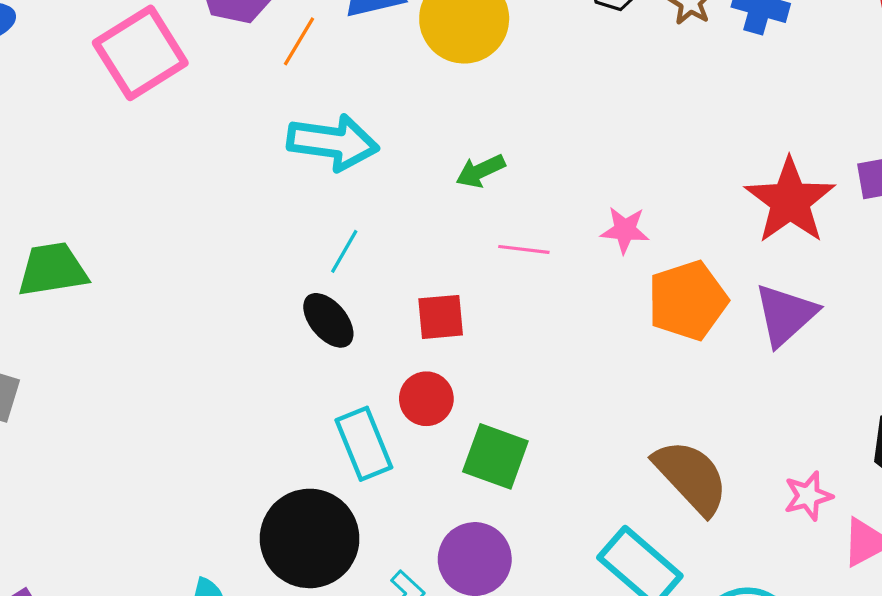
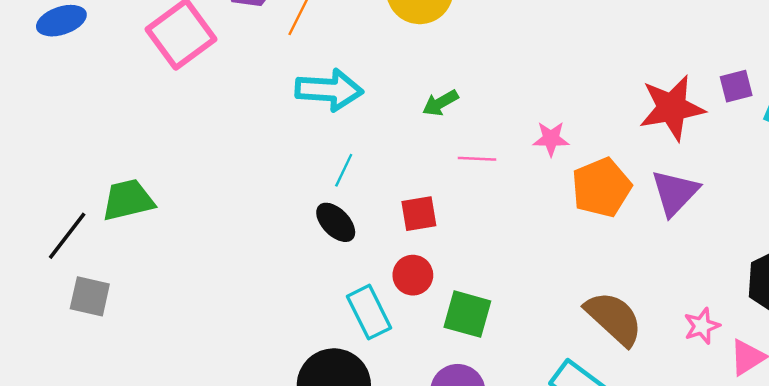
red star: (790, 201) -> (672, 108), turned 30

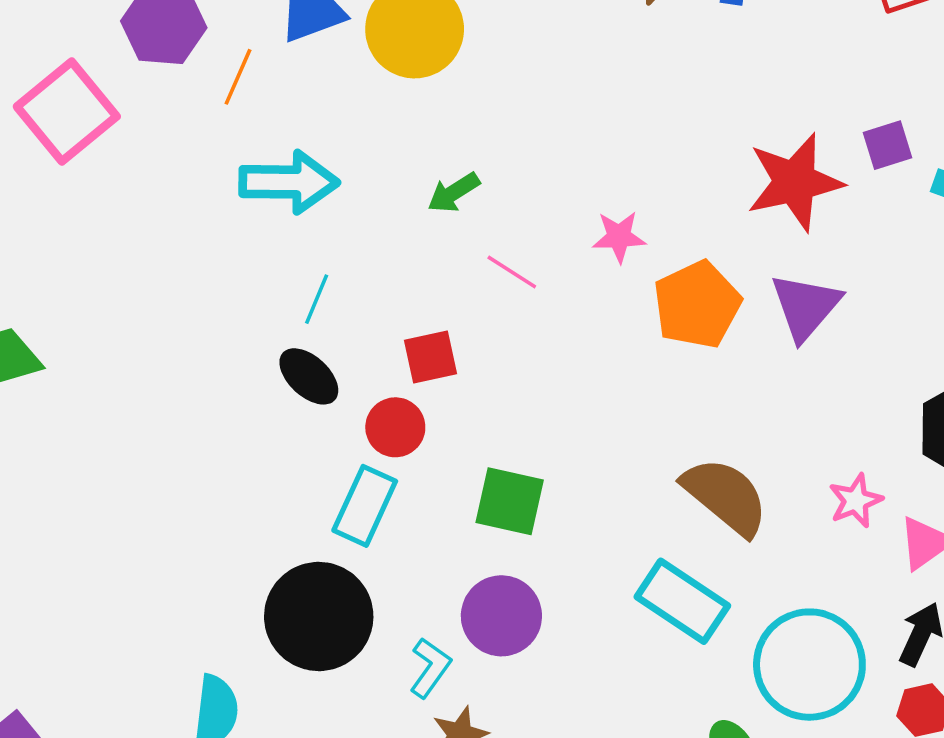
pink line: (477, 159) -> (512, 272), turned 33
red circle: (413, 275) -> (395, 427), moved
cyan rectangle: (369, 312) -> (365, 506), turned 54

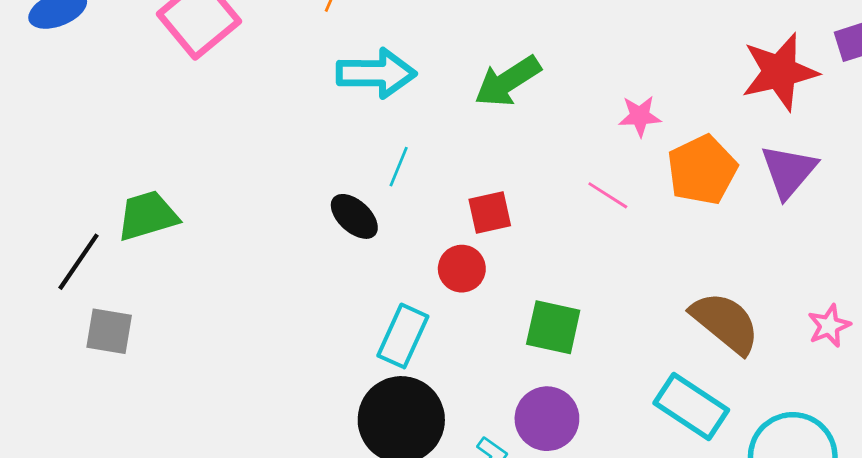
green arrow: (454, 193) -> (508, 81), size x1.6
pink line: (512, 272) -> (608, 195), moved
black ellipse: (309, 376) -> (354, 216), moved
cyan rectangle: (365, 506) -> (403, 336), moved

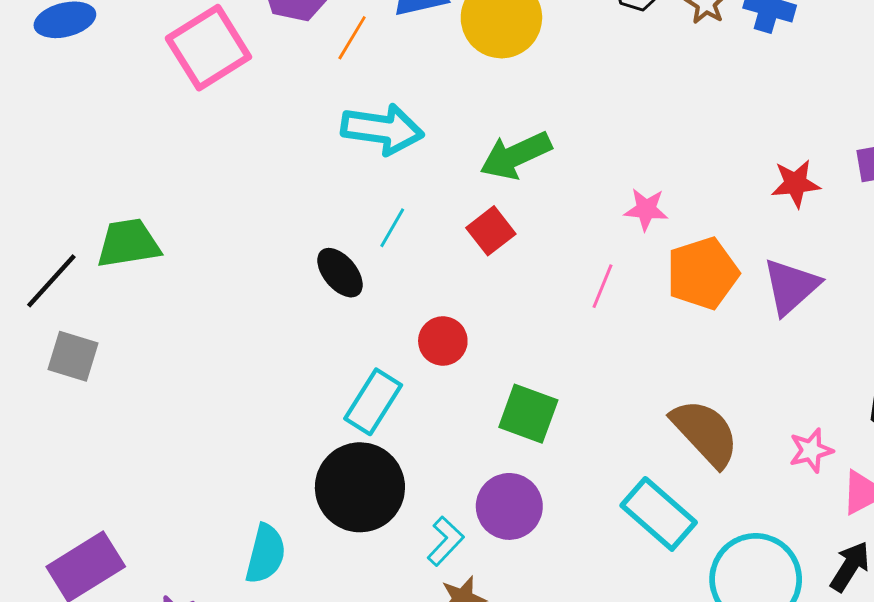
red star: (780, 72) -> (796, 184), size x0.6
pink line: (608, 195) -> (602, 286), turned 72
red square: (490, 212) -> (491, 231), moved, turned -33

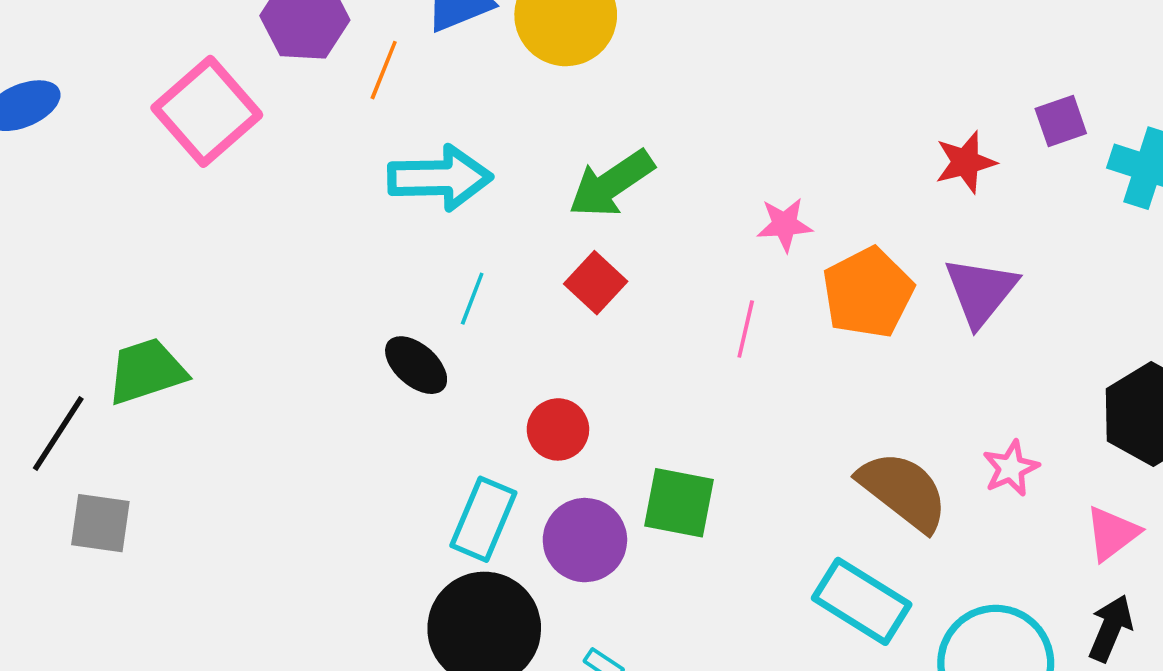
pink star: (811, 450) -> (1011, 468), moved
purple circle: (509, 506) -> (585, 540), moved

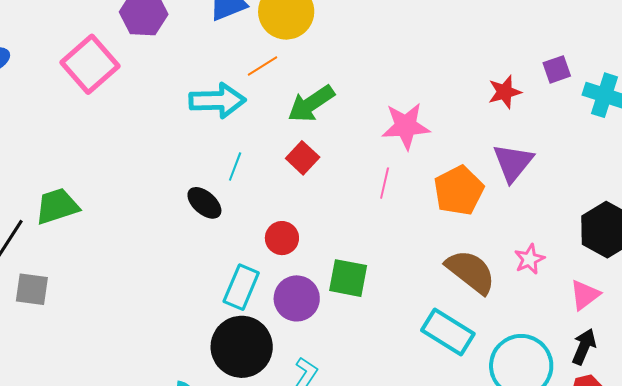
orange line: (384, 70) -> (262, 66), moved, turned 36
pink star: (785, 225) -> (406, 126), size x1.6
orange pentagon: (868, 293) -> (459, 190), moved

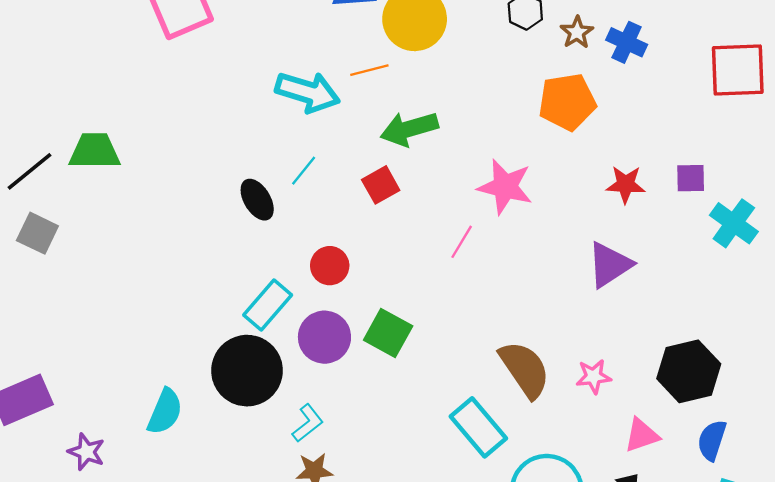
orange pentagon: (459, 190) -> (567, 102), moved

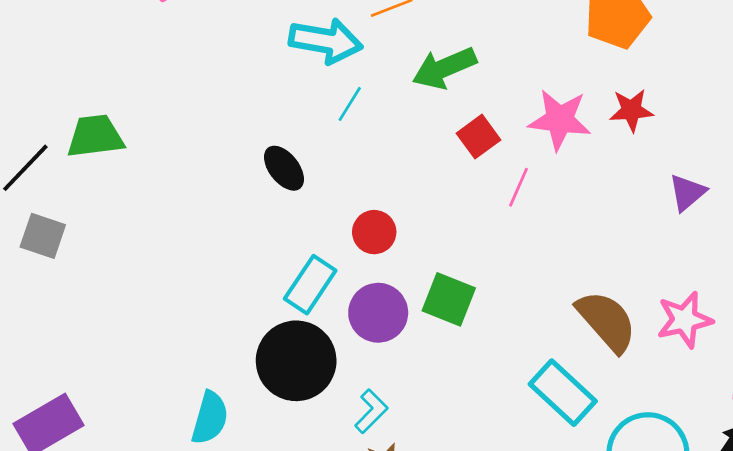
cyan line: (304, 171) -> (350, 104), moved
red star: (626, 184) -> (631, 110), moved
red square: (381, 185) -> (479, 137), moved
purple triangle: (610, 265) -> (687, 193), size x0.7
pink star: (594, 376) -> (685, 320), size x1.4

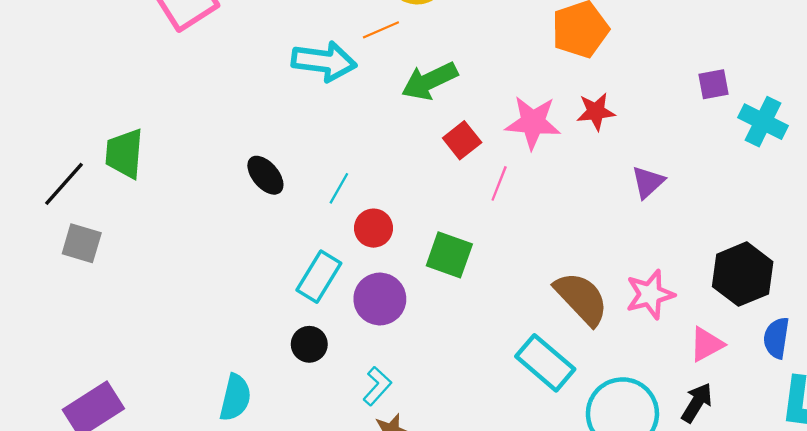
cyan line: (350, 104) -> (339, 188), moved
green trapezoid: (95, 136) -> (124, 154), turned -76
black ellipse: (284, 168) -> (265, 175), moved
green square: (449, 299) -> (449, 255), moved
black circle: (296, 361) -> (309, 344), size x0.5

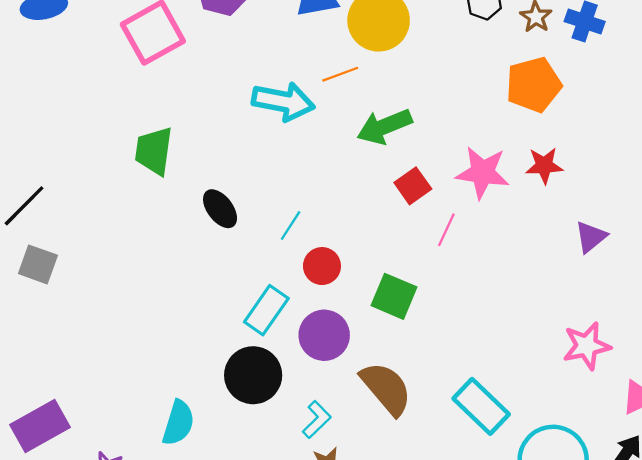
green trapezoid: (124, 154) -> (154, 151), moved
brown semicircle: (581, 298) -> (386, 388), moved
black circle: (309, 344) -> (253, 375), size x1.6

